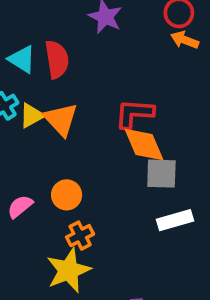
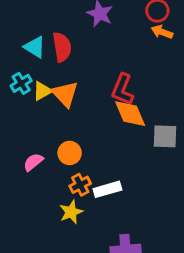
red L-shape: (134, 114) -> (123, 89), turned -72
gray square: (161, 174) -> (165, 136), moved
white rectangle: (175, 220) -> (107, 189), moved
yellow star: (68, 270) -> (71, 212), size x0.7

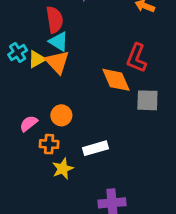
cyan triangle: (35, 47) -> (59, 42), moved
red L-shape: (123, 89) -> (137, 58), moved
orange cross: (80, 185) -> (49, 144), moved, turned 30

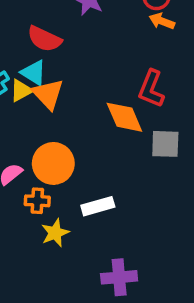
red semicircle: (55, 20) -> (44, 39), turned 124
cyan triangle: (59, 42) -> (34, 73), moved
orange circle: (61, 115) -> (53, 163), size x1.5

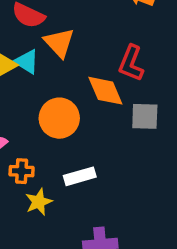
cyan triangle: (34, 73) -> (27, 62), moved
orange triangle: (48, 94) -> (59, 43), moved
orange circle: (53, 163) -> (59, 118), moved

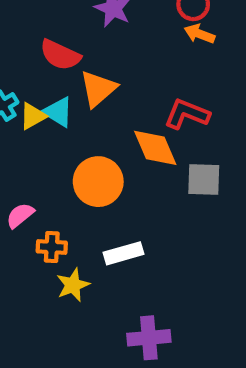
orange triangle: (59, 43) -> (98, 89), turned 32
red L-shape: (131, 63) -> (187, 114), turned 90

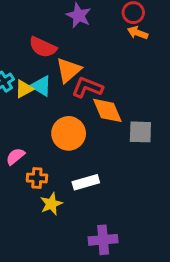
red L-shape: (187, 114) -> (87, 87), moved

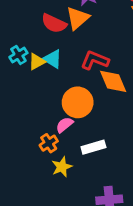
orange triangle: (69, 70) -> (78, 18), moved
pink semicircle: (15, 156) -> (64, 125), moved
orange cross: (37, 178) -> (49, 143), turned -36

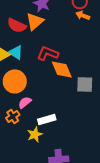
orange circle: (78, 102) -> (15, 81), moved
yellow star: (62, 167) -> (35, 134), moved

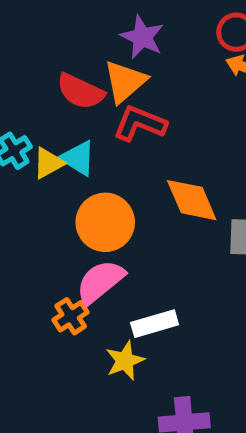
red L-shape: (48, 53) -> (140, 124), moved
orange circle: (15, 81) -> (105, 222), moved
pink semicircle: (25, 102) -> (100, 282), size x1.5

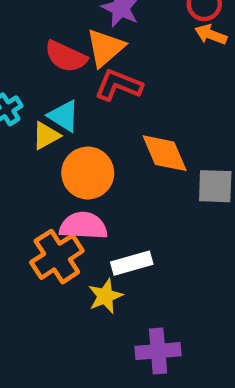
yellow triangle: (48, 163) -> (46, 136), moved
pink semicircle: (100, 282) -> (83, 226), turned 42
orange cross: (71, 316) -> (57, 257), size x1.6

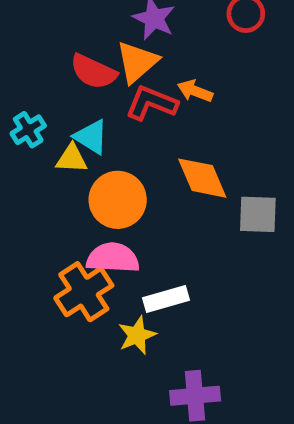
orange arrow: (211, 35) -> (195, 91), moved
yellow triangle: (46, 136) -> (72, 159), turned 32

